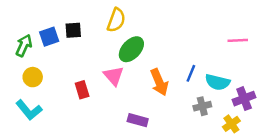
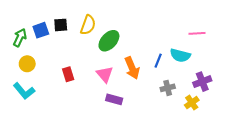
yellow semicircle: (116, 20) -> (88, 25), moved
pink triangle: (114, 76) -> (105, 74), moved
cyan semicircle: (217, 82) -> (180, 55), moved

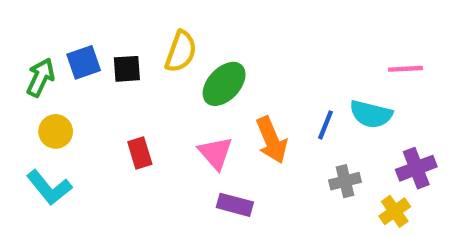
black square: (61, 25) -> (127, 69), moved

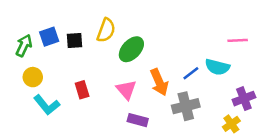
blue line: (326, 125) -> (191, 73), turned 30
gray cross: (345, 181) -> (186, 106), moved, size x1.5
cyan L-shape: (49, 188) -> (47, 105), moved

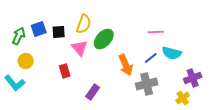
pink line: (238, 40) -> (156, 32), moved
pink triangle: (126, 90) -> (80, 48), moved
cyan L-shape: (47, 105) -> (15, 83), moved
purple rectangle: (138, 120) -> (93, 92), moved, turned -70

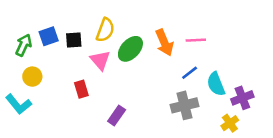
cyan semicircle: (172, 53) -> (216, 84), moved, turned 54
orange arrow: (126, 65) -> (164, 43), moved

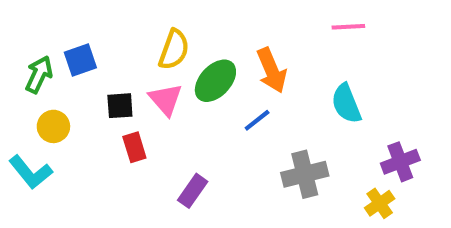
black square: (74, 40) -> (120, 106), moved
pink line: (196, 40) -> (348, 27), moved
blue line: (190, 73) -> (257, 120), moved
cyan semicircle: (216, 84) -> (346, 104), moved

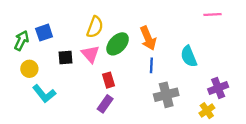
pink line: (348, 27) -> (212, 15), moved
blue line: (257, 120) -> (151, 65), moved, turned -49
red rectangle: (134, 147) -> (108, 80), moved
cyan L-shape: (31, 172) -> (44, 94), moved

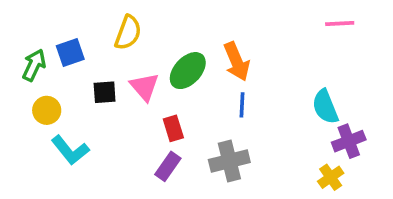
yellow semicircle: (95, 27) -> (128, 33), moved
cyan semicircle: (189, 56) -> (325, 107), moved
gray cross: (166, 95) -> (229, 161), moved

